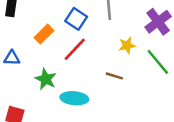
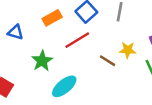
brown line: (114, 76) -> (108, 61), moved
cyan ellipse: (74, 98) -> (64, 86), turned -60

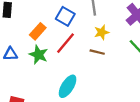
yellow star: (128, 50) -> (102, 32), moved
green star: (42, 61) -> (39, 55), moved

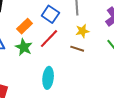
cyan ellipse: (68, 86) -> (48, 78), turned -30

